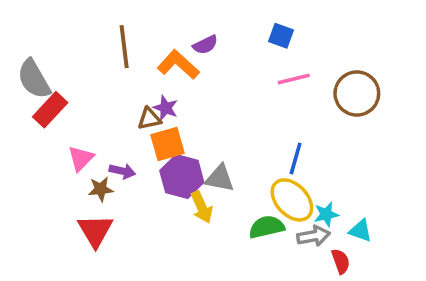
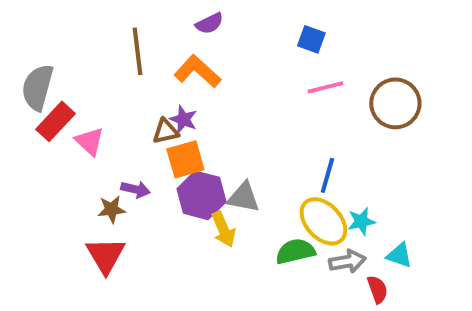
purple semicircle: (205, 45) -> (209, 23), moved
gray semicircle: (34, 79) -> (38, 87), turned 45
pink triangle: (81, 158) -> (90, 141), moved, turned -32
cyan star: (326, 214) -> (361, 221), moved

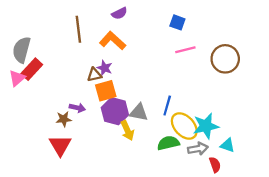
pink triangle: (90, 141) -> (17, 78), moved, turned 36
blue line: (327, 175) -> (167, 105), moved
cyan star: (361, 221) -> (206, 126), size x1.6

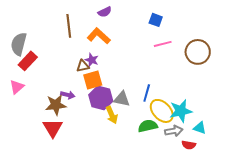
pink triangle: (17, 78) -> (17, 87), moved
brown star: (64, 119) -> (56, 105), size x1.5
red semicircle: (215, 165) -> (189, 145), turned 120

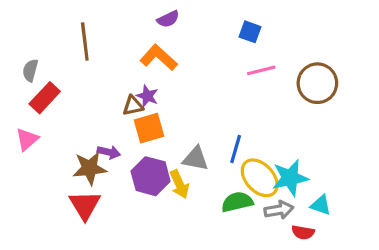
brown line: (69, 26) -> (85, 41), moved
gray semicircle: (19, 44) -> (30, 70), size x0.6
purple hexagon: (101, 98) -> (151, 176), moved

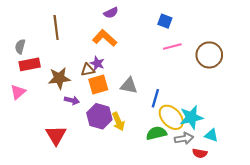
red rectangle: (45, 98) -> (30, 64), turned 36
gray triangle: (195, 159) -> (129, 86), moved
brown star: (90, 168) -> (59, 78), moved

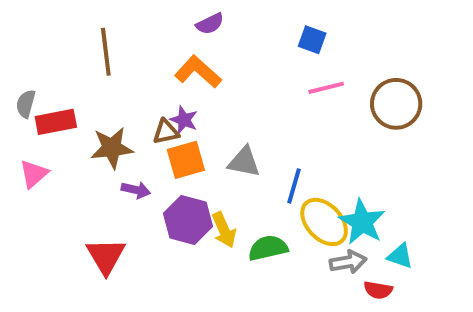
gray semicircle: (20, 47) -> (26, 104), moved
cyan star: (191, 117) -> (362, 222), turned -30
green semicircle: (156, 133) -> (268, 248), moved

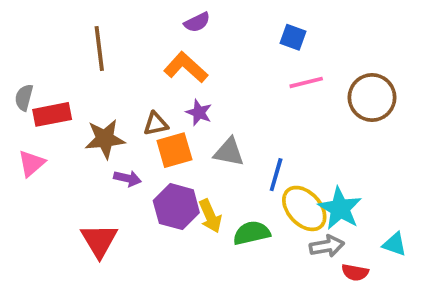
purple star: (184, 120) -> (199, 113), moved
cyan triangle: (400, 256) -> (395, 244), moved

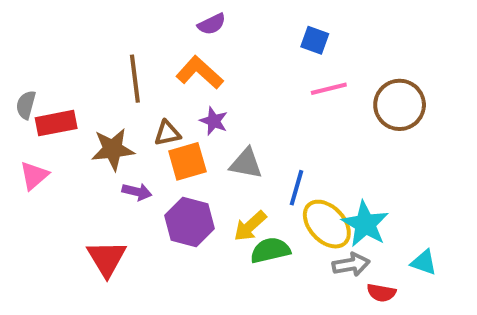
brown line: (99, 49) -> (135, 79), moved
yellow arrow: (210, 216) -> (250, 226), moved, turned 72

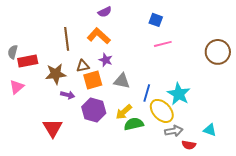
brown circle: (400, 105) -> (218, 52), moved
cyan star: (365, 224) -> (179, 94), moved

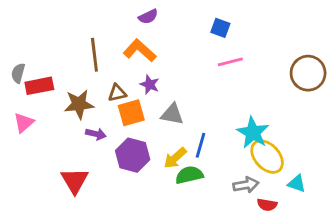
blue line: (147, 93) -> (201, 145), moved
yellow ellipse: (162, 111) -> (267, 157), moved

